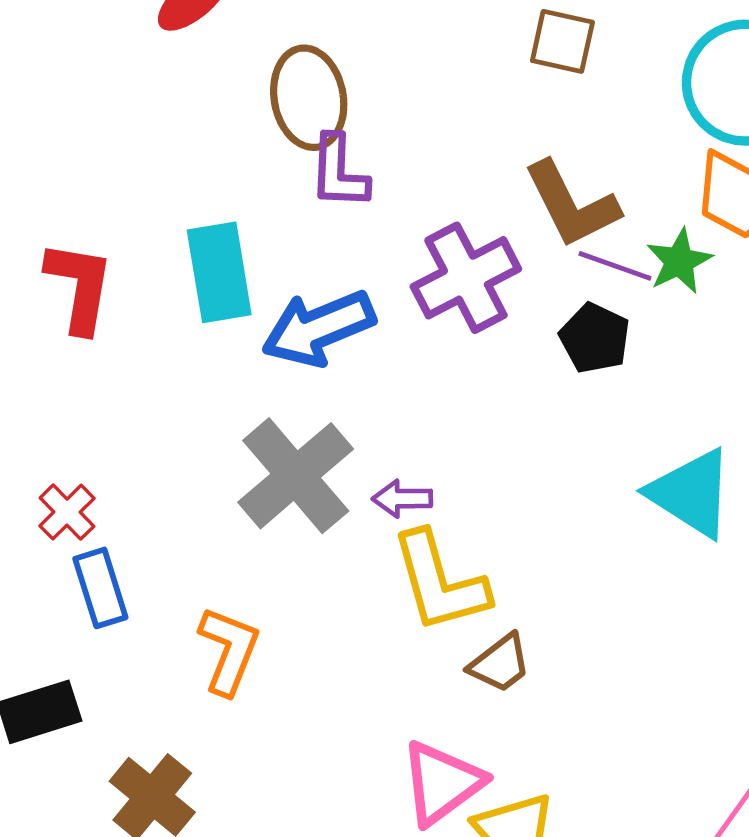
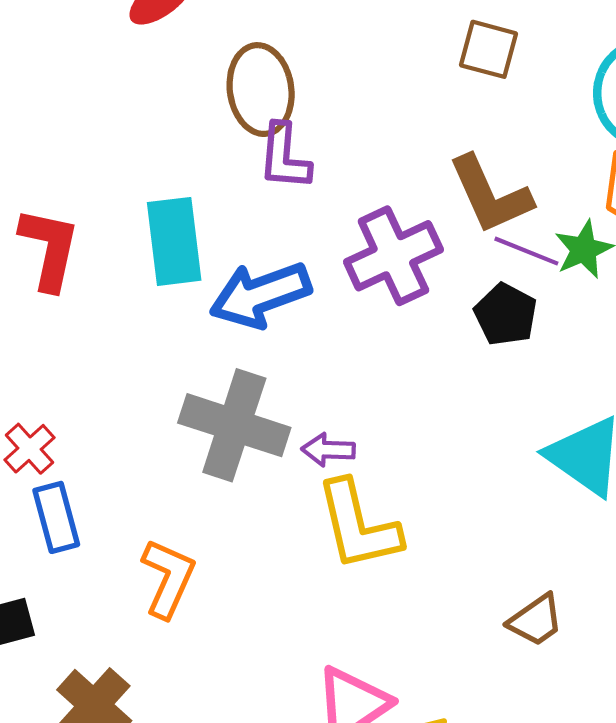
gray cross: (296, 476) -> (234, 425), turned -34
brown trapezoid: (500, 663) -> (536, 620), moved

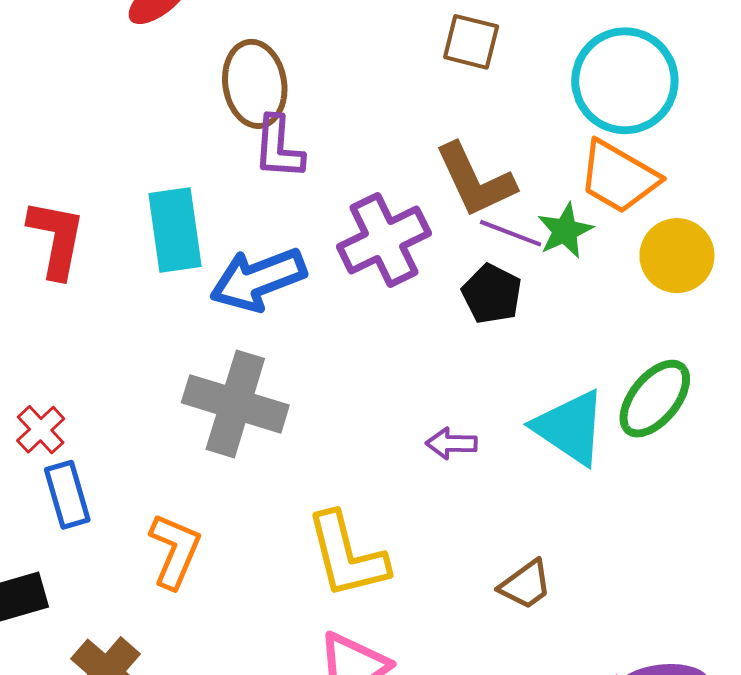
purple arrow: (328, 450) -> (451, 443), moved
yellow L-shape: (358, 525) -> (347, 555), moved

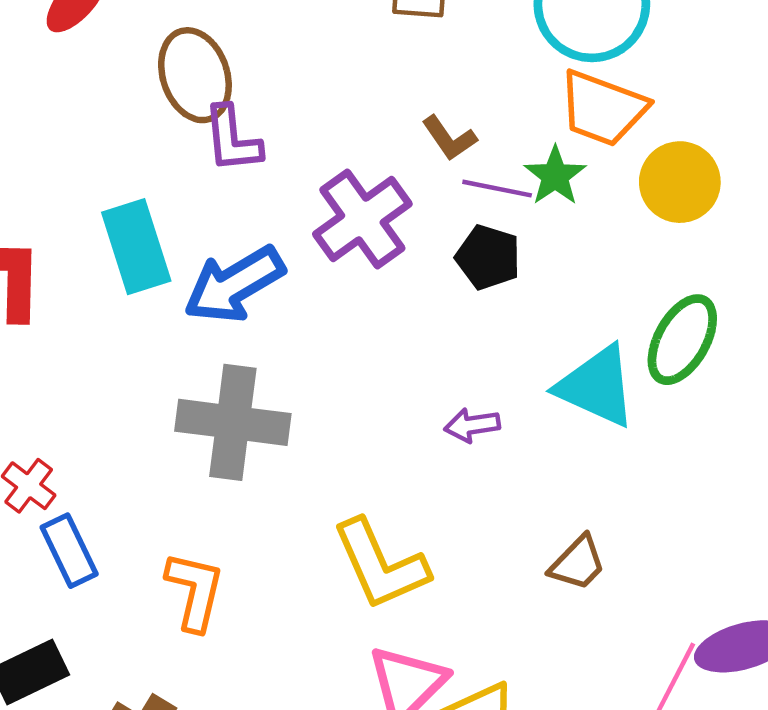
brown L-shape: (475, 180) -> (449, 138), size x0.6

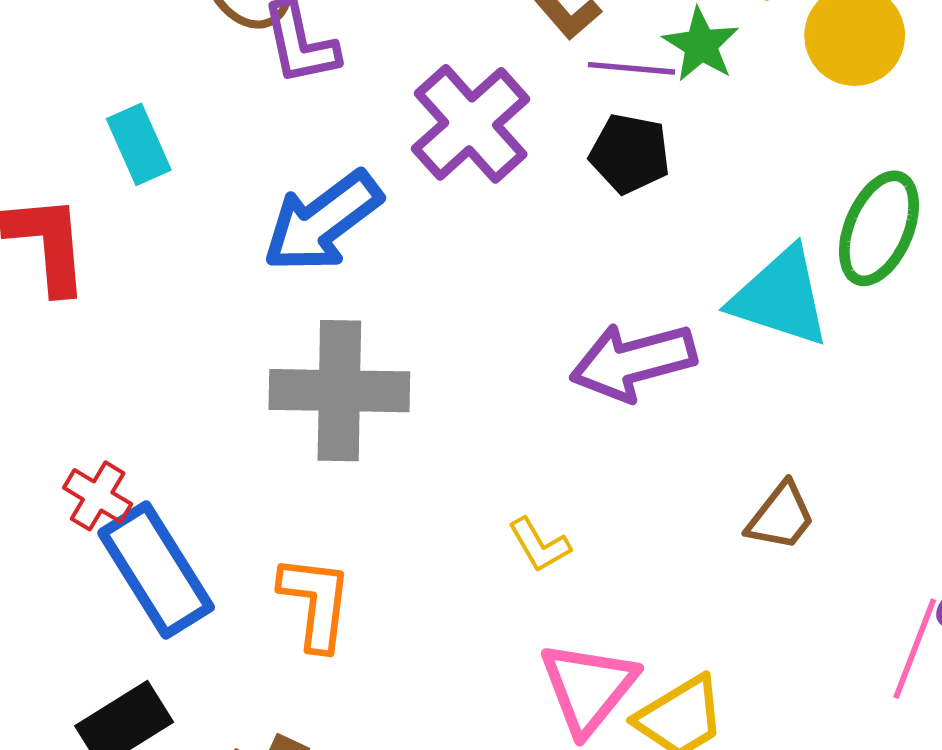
cyan rectangle: (136, 247) -> (139, 144), moved, size x0.7
purple arrow: (472, 425) -> (633, 362), size x1.8
blue rectangle: (69, 551) -> (156, 570), size x1.5
yellow L-shape: (380, 565) -> (539, 545), size x0.5

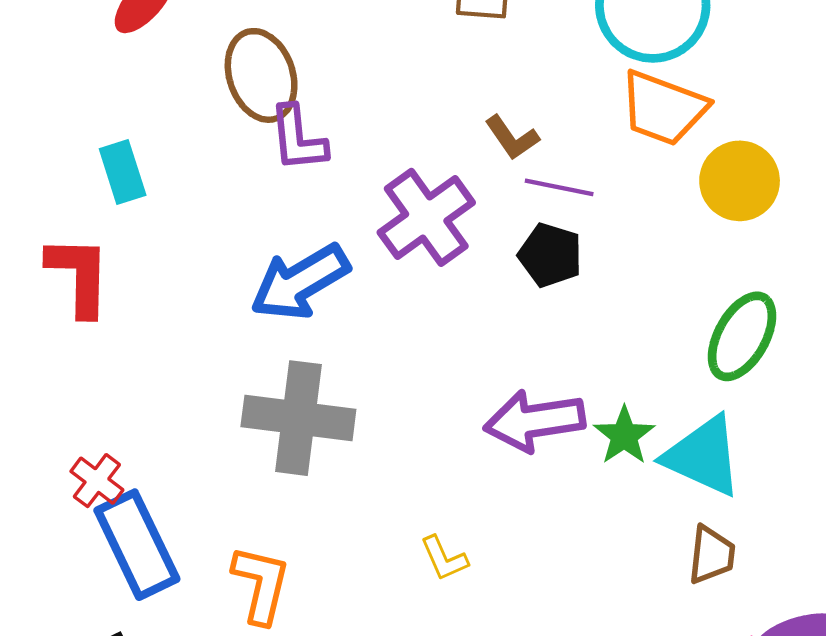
green star: (701, 45) -> (624, 436), moved
cyan rectangle: (139, 144) -> (123, 172), moved
cyan triangle: (780, 297) -> (703, 456), moved
brown trapezoid: (781, 517) -> (711, 555), moved, turned -38

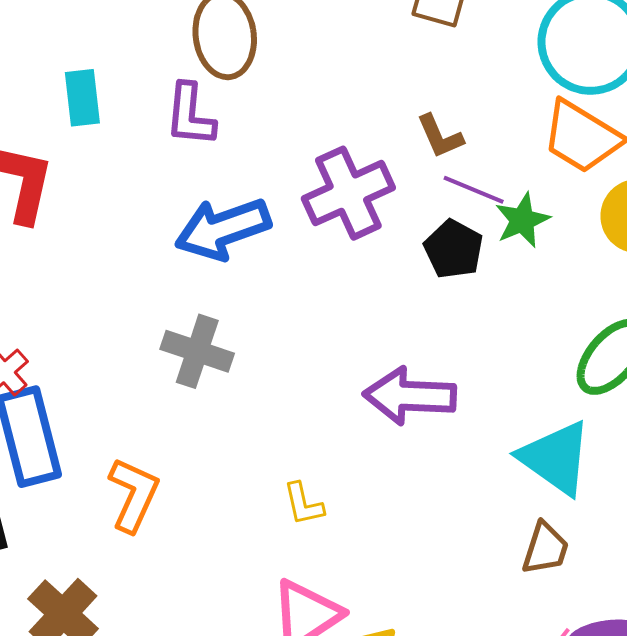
purple L-shape: (298, 139) -> (190, 115), moved
gray cross: (298, 418) -> (197, 351), size x0.7
green star: (624, 436) -> (522, 220), moved

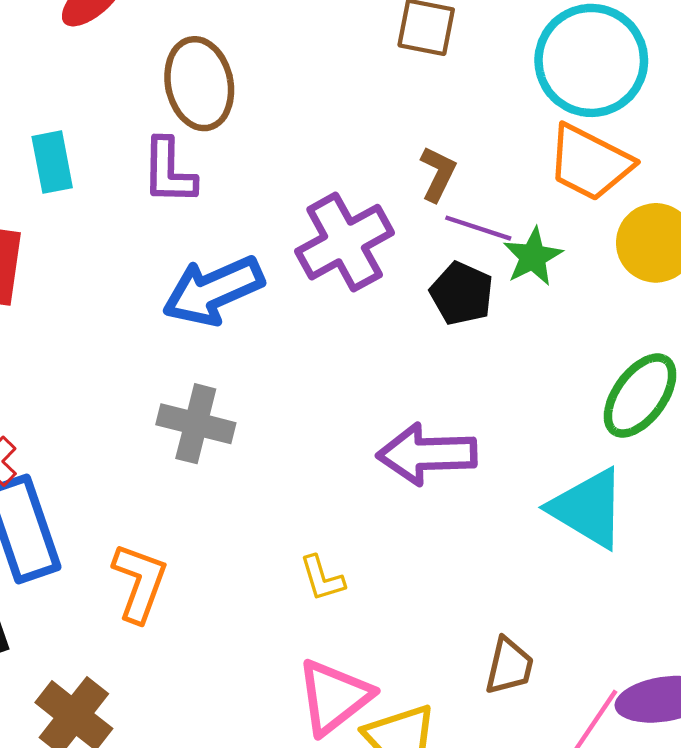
brown L-shape: (440, 136) -> (438, 174), turned -126
brown trapezoid: (545, 548) -> (509, 666), moved

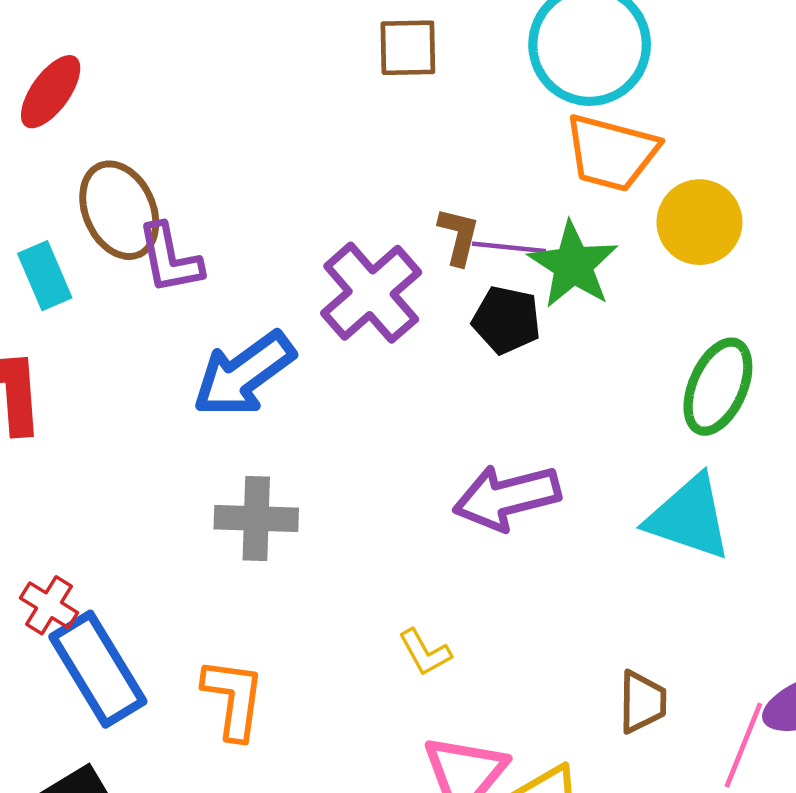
brown ellipse: (199, 84) -> (119, 210), moved
brown L-shape: (438, 174) -> (459, 236), moved
green star: (533, 257) -> (573, 265), size x1.4

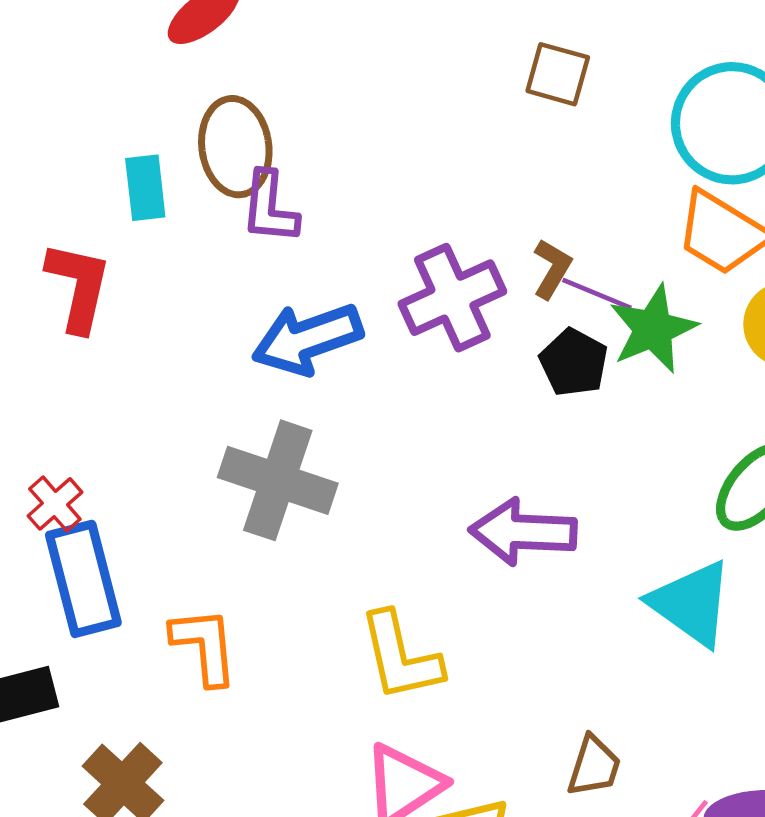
gray cross: (256, 518) -> (278, 480), size x1.4
yellow L-shape: (425, 652) -> (400, 657), size x1.8
orange L-shape: (233, 699) -> (204, 646), turned -30

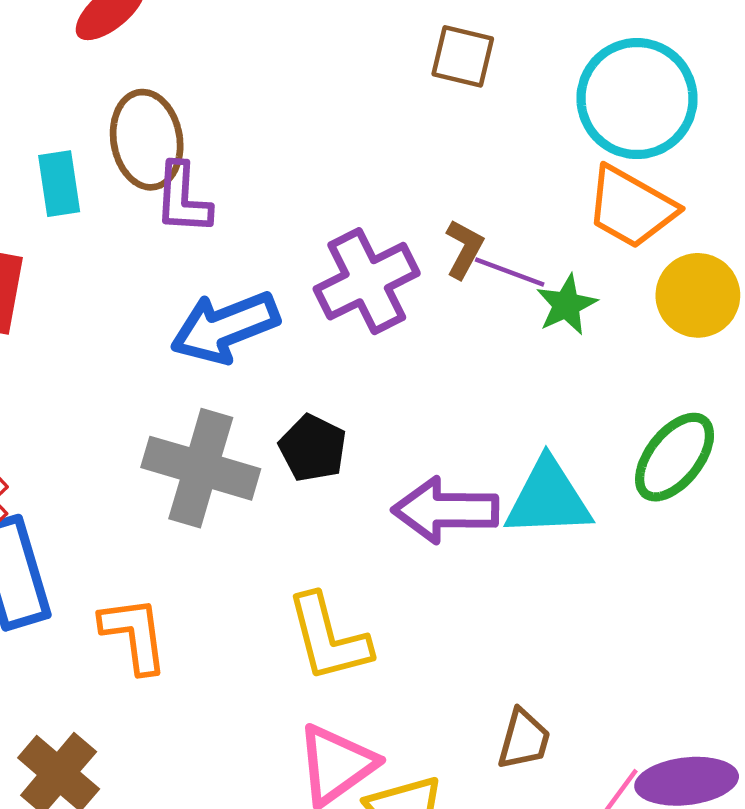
green star: (653, 329) -> (566, 305), size x0.7
black pentagon: (574, 362) -> (313, 448), moved
cyan triangle: (691, 603) -> (548, 498), moved, turned -36

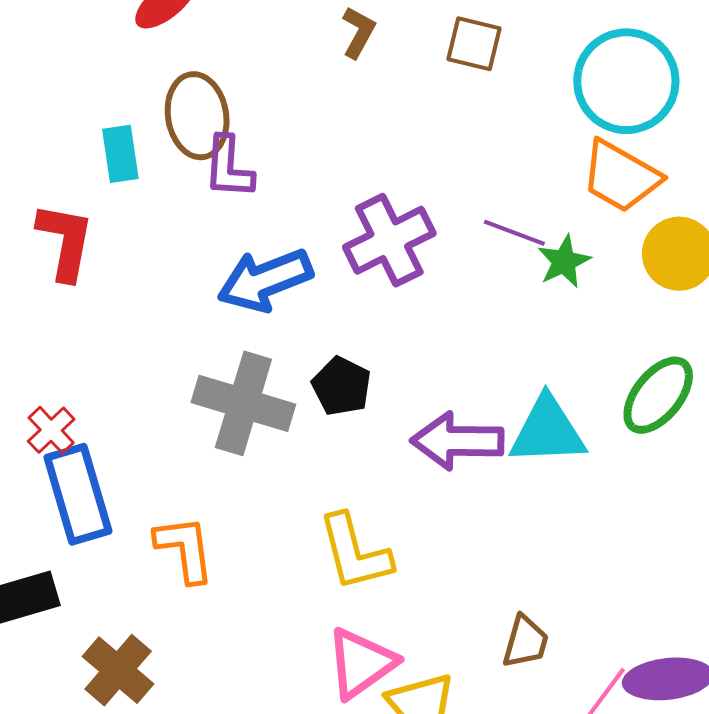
brown L-shape: (464, 249) -> (358, 32), moved

